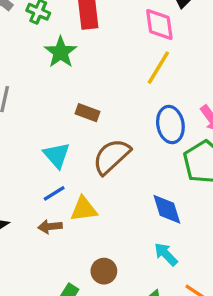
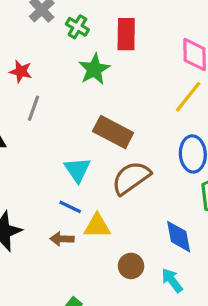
brown rectangle: (88, 113) -> (113, 132), size x1.6
blue line: (54, 193) -> (70, 207), turned 50
brown circle: (104, 271) -> (131, 266), moved

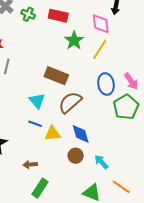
red rectangle: (126, 34) -> (58, 16), turned -72
green star: (94, 69) -> (74, 40), moved
blue diamond: (179, 237) -> (81, 134), moved
brown arrow: (62, 239) -> (30, 165), moved

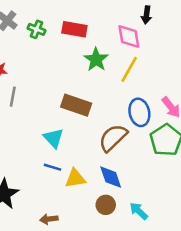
brown semicircle: (70, 102) -> (113, 138), moved

